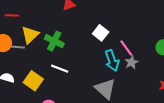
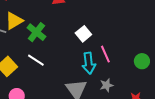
gray star: (132, 62) -> (107, 85), moved

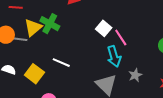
green cross: (36, 32) -> (50, 24), moved
pink line: (105, 54) -> (121, 38), moved

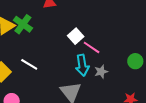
pink line: (121, 38) -> (92, 47), turned -30
gray star: (135, 75) -> (101, 72), moved

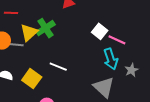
green cross: (23, 24) -> (46, 28), turned 30
gray star: (101, 72) -> (131, 70), moved

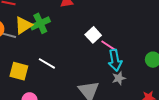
cyan arrow: (111, 59) -> (115, 60), moved
yellow square: (32, 79) -> (19, 71), turned -30

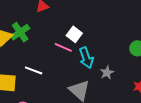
pink line: (109, 46) -> (63, 47), moved
cyan arrow: (115, 60) -> (86, 58), moved

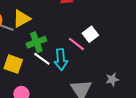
green cross: (20, 32) -> (36, 42), moved
cyan arrow: (86, 58) -> (61, 60), moved

